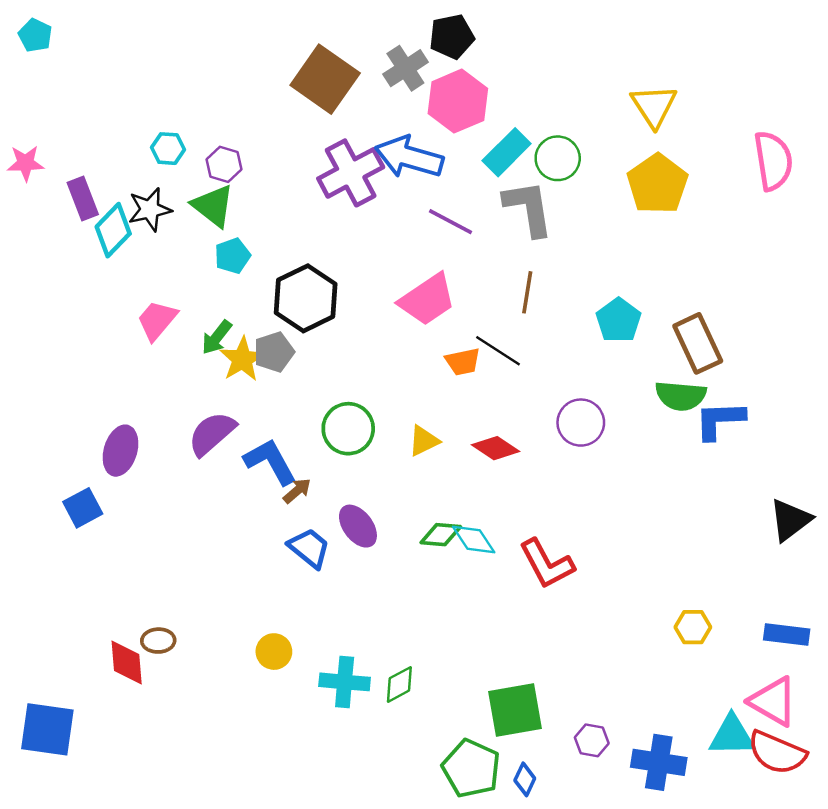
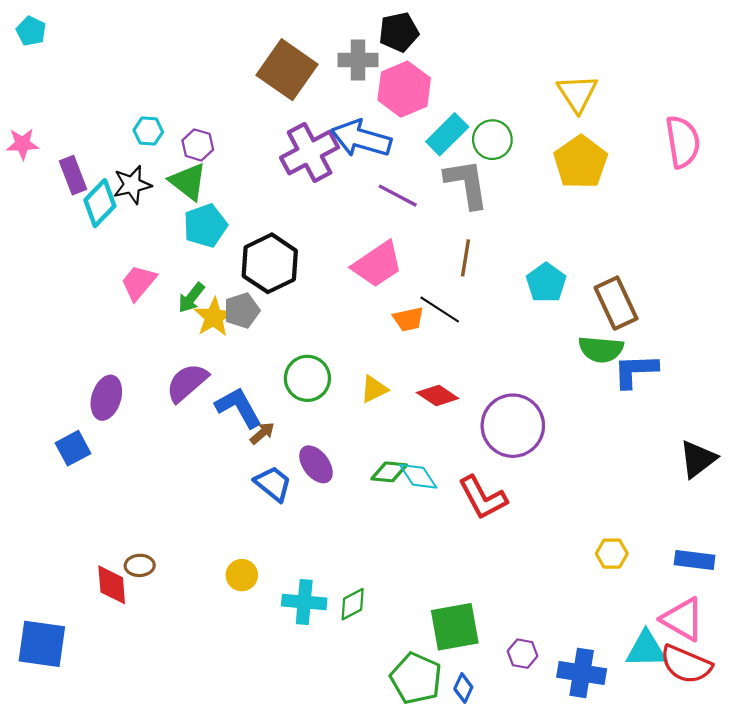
gray cross: (405, 68) -> (358, 60), turned 33
cyan pentagon: (233, 256) -> (205, 226), size x1.4
purple circle: (581, 423) -> (513, 426), moved, size x1.5

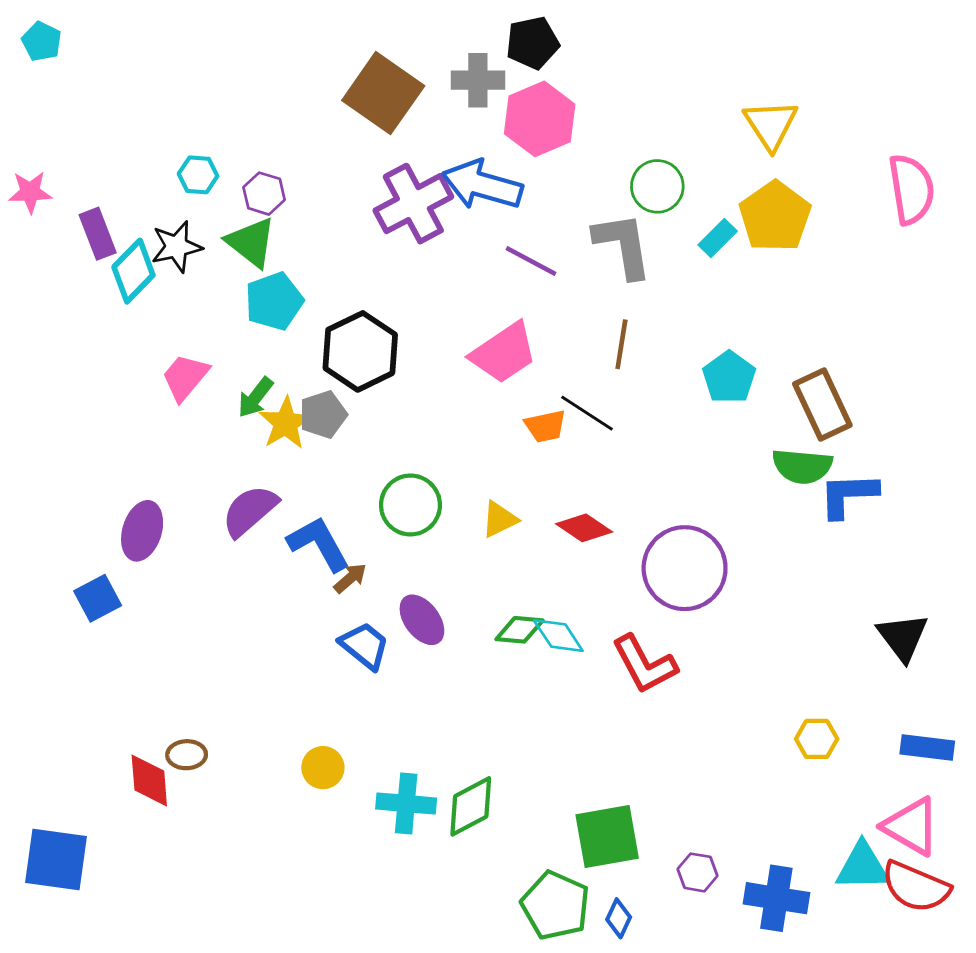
cyan rectangle: (447, 134) -> (718, 238), moved, size x0.7
black triangle: (698, 459) -> (903, 637), moved, turned -30
green diamond: (353, 604) -> (471, 806), size x1.4

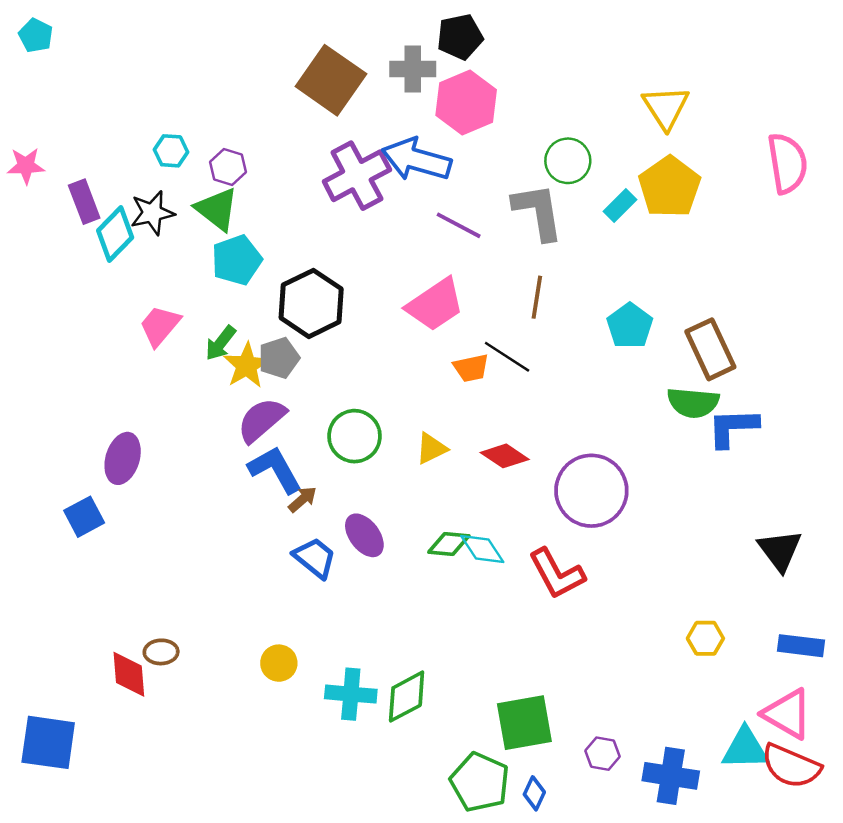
purple semicircle: (250, 511) -> (261, 420), moved

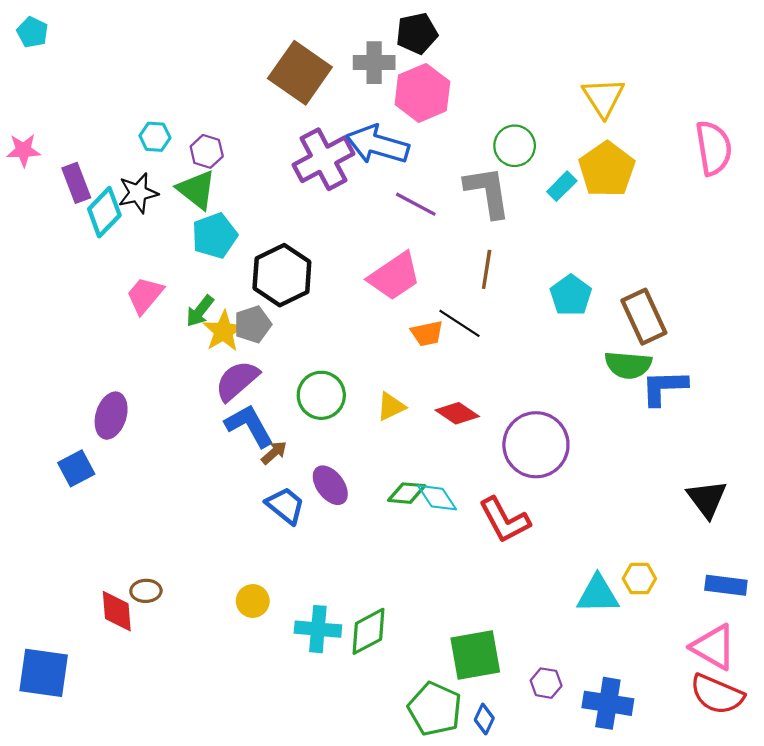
cyan triangle: (745, 749) -> (598, 594), moved

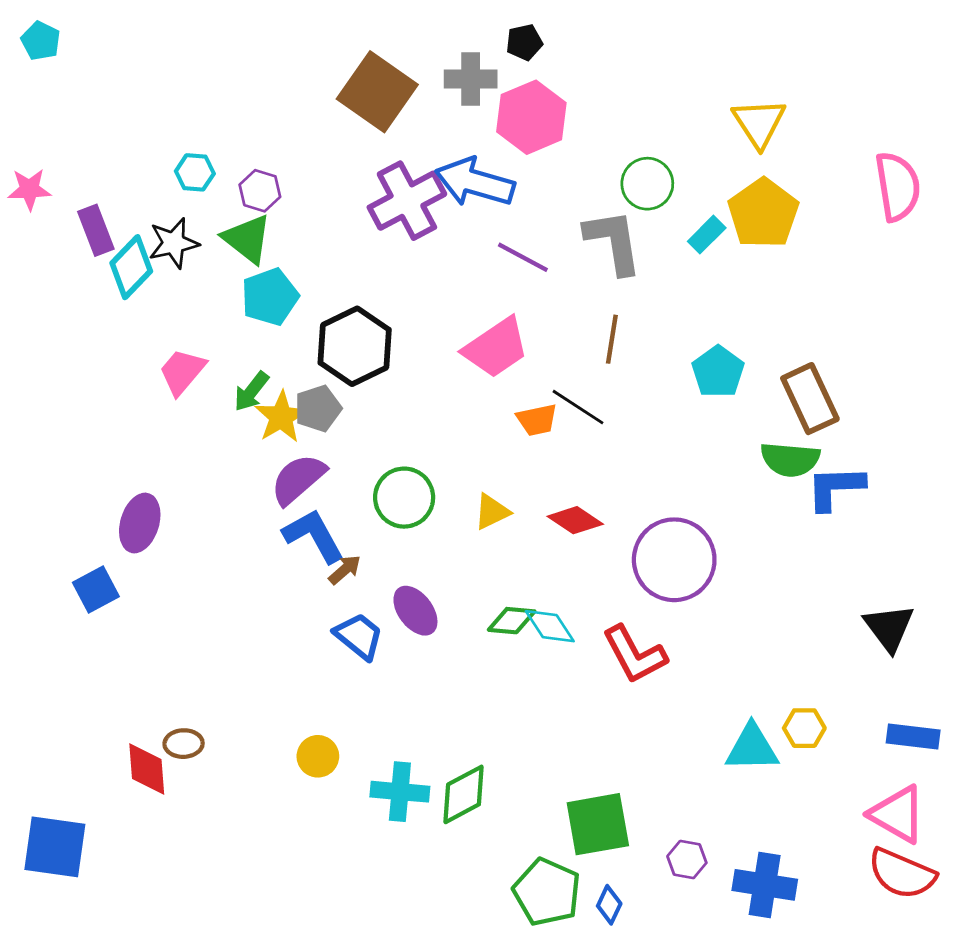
black pentagon: (417, 33) -> (524, 42), size x0.7

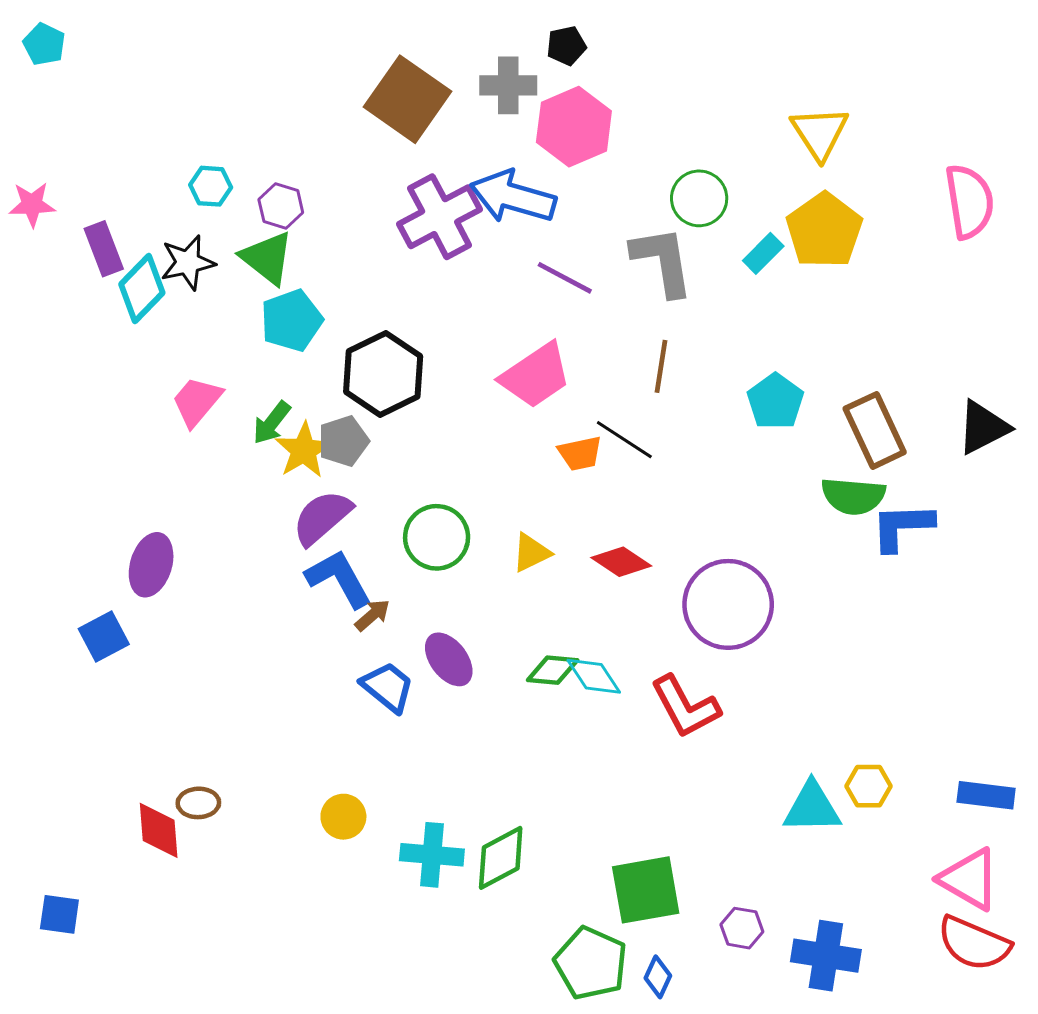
black triangle: (889, 628) -> (983, 427), moved, turned 40
blue square: (55, 847) -> (59, 914), size x0.6

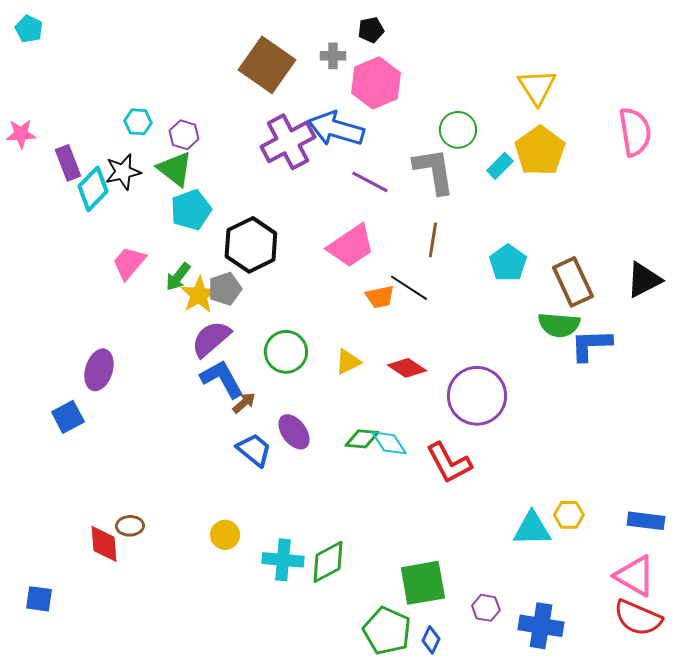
gray cross: (508, 85) -> (333, 56), size x0.7

